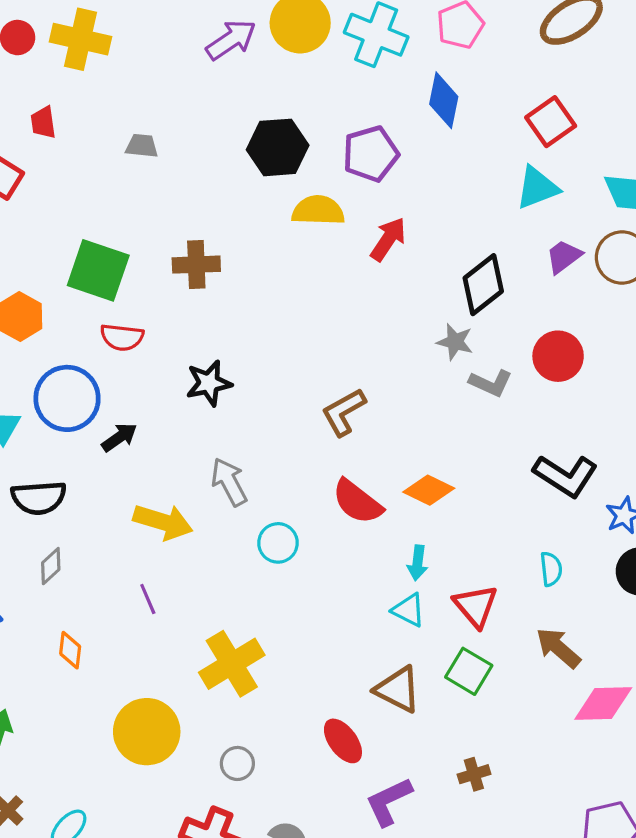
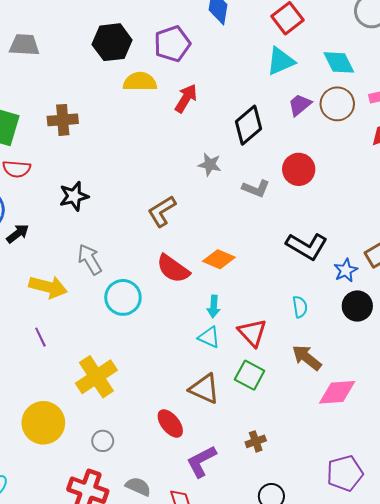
gray trapezoid: (142, 146) -> (24, 45), size x1.4
gray star: (455, 342) -> (210, 165), moved
cyan circle: (278, 543) -> (123, 297), size x1.4

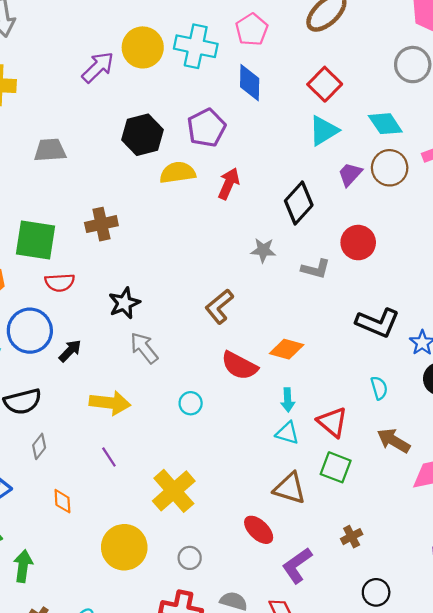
gray arrow: (90, 259) -> (144, 348), moved
cyan circle: (123, 297) -> (191, 403), size x0.6

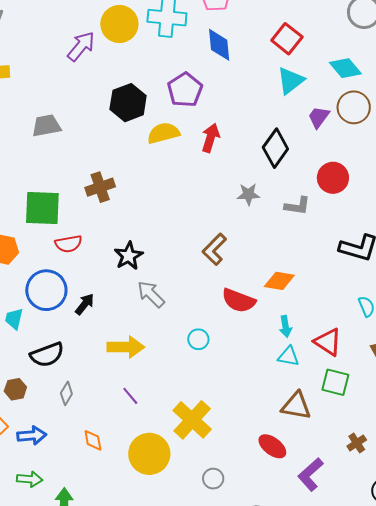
yellow circle: (124, 547) -> (149, 454), moved

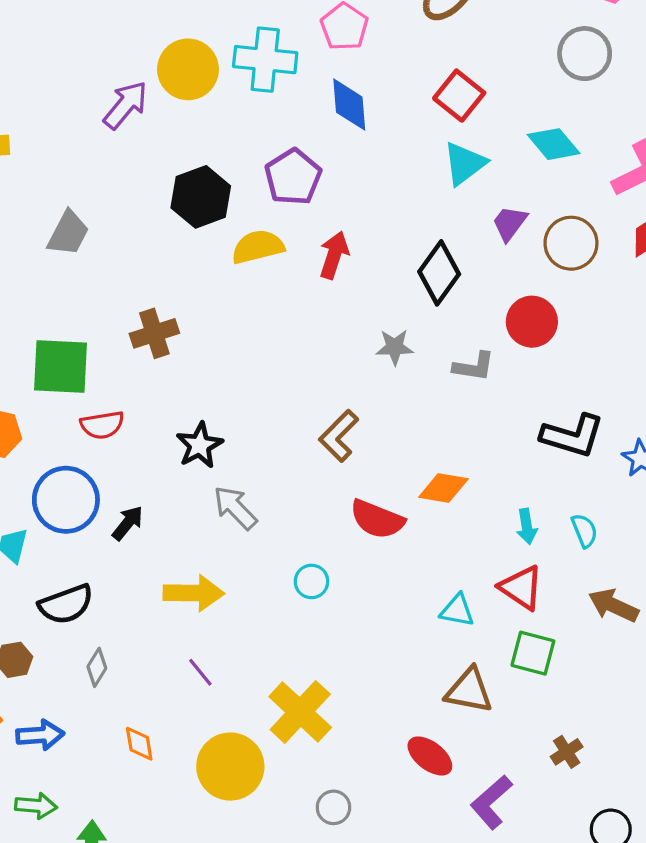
brown circle: (354, 107) -> (571, 243), moved
gray trapezoid: (46, 126) -> (68, 233), turned 128
cyan arrow: (285, 326) -> (527, 526), moved

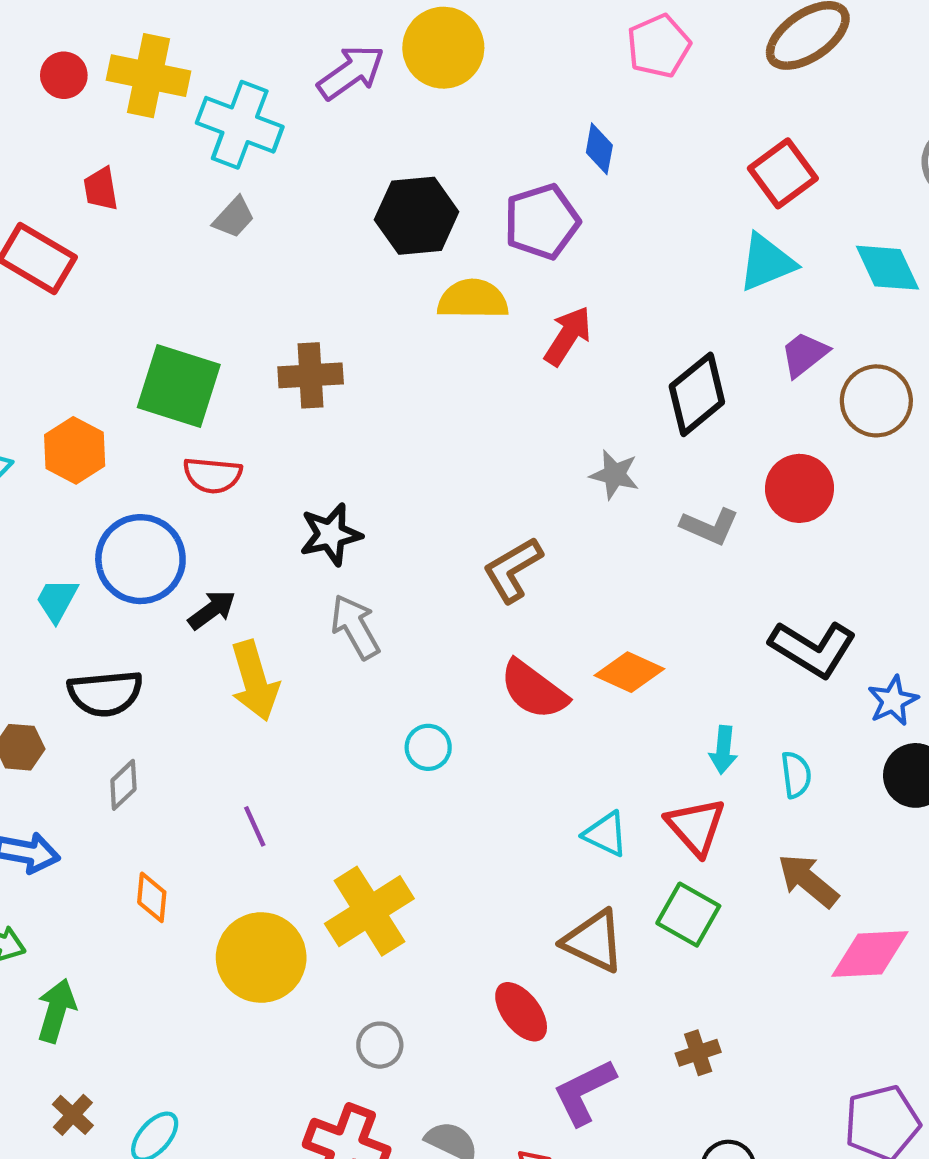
cyan cross: (265, 60) -> (240, 125), moved
blue diamond: (349, 105) -> (599, 149), moved, size x0.7
gray trapezoid: (68, 233) -> (234, 217), size x0.7
yellow arrow: (194, 593) -> (255, 681), moved, turned 58

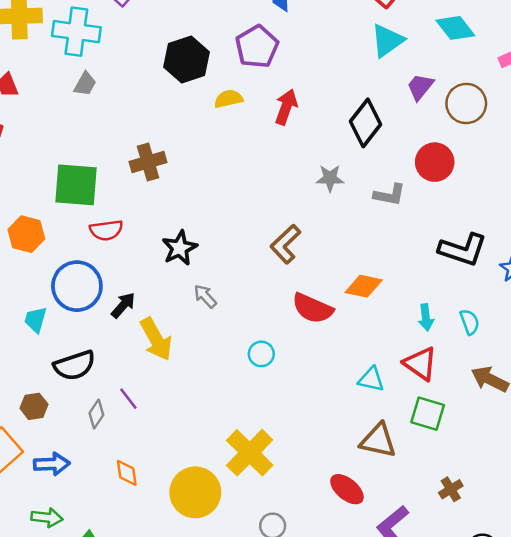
yellow semicircle: (473, 299) -> (229, 99), size x0.7
gray arrow: (355, 627) -> (205, 296), size x0.7
purple line: (255, 826) -> (128, 399), moved

